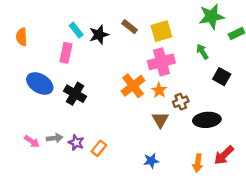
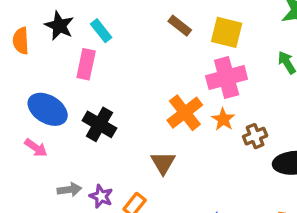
yellow square: (161, 31) -> (227, 32), turned 30
black star: (99, 35) -> (59, 26), moved, turned -30
brown triangle: (160, 120) -> (163, 163), moved
pink arrow: (32, 141) -> (36, 148), moved

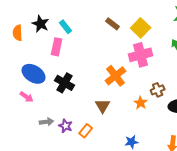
yellow square: (227, 32) -> (141, 28), turned 30
orange star: (223, 119) -> (141, 103), moved

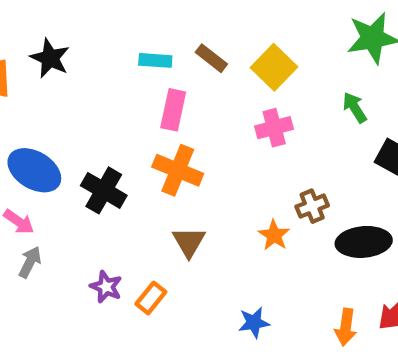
cyan rectangle: (66, 27) -> (155, 60), moved, turned -48
pink rectangle: (57, 47) -> (173, 110), moved
pink cross: (141, 55) -> (274, 128), size x0.7
orange cross: (116, 76) -> (178, 170), moved, turned -30
gray arrow: (47, 122) -> (30, 262), moved, turned -56

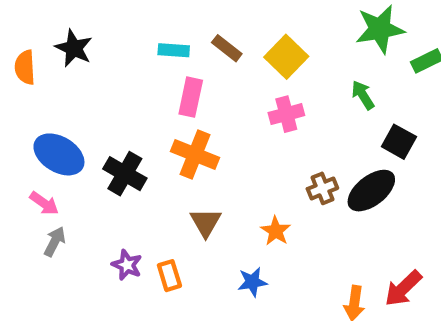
orange star: (274, 235) -> (276, 231), moved
black ellipse: (364, 242) -> (371, 191), moved, turned -33
orange rectangle: (151, 298) -> (169, 276), turned -56
blue star: (254, 323) -> (252, 282), moved

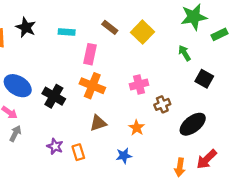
cyan rectangle: (174, 50) -> (67, 32), moved
pink cross: (286, 114) -> (139, 85), moved
black ellipse: (371, 191) -> (193, 124), moved
brown triangle: (206, 222) -> (98, 123), turned 42

